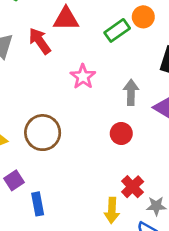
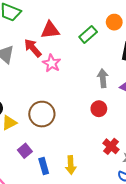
orange circle: (143, 17) -> (114, 22), moved
pink star: (83, 77) -> (52, 63), moved
yellow arrow: (112, 210) -> (71, 165), moved

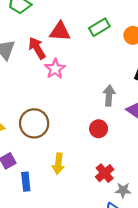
green rectangle: (88, 34) -> (99, 27), moved
yellow arrow: (71, 165) -> (58, 164), moved

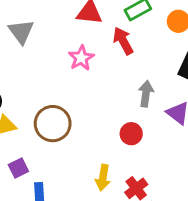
red arrow: (37, 48) -> (123, 41), moved
yellow arrow: (58, 164) -> (103, 178), moved

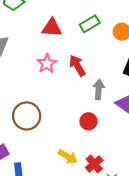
red arrow: (123, 41) -> (77, 66), moved
yellow arrow: (103, 178) -> (68, 157), turned -66

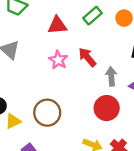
red circle: (88, 121) -> (107, 108), size x1.5

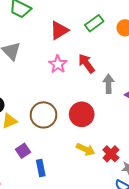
red triangle: (57, 25) -> (59, 30), turned -30
red circle: (107, 108) -> (82, 114), moved

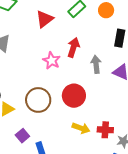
red arrow: (86, 63) -> (73, 47), turned 60
pink star: (58, 64) -> (52, 61), moved
red cross: (111, 154) -> (105, 130), turned -35

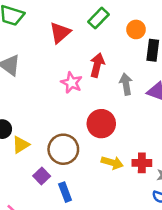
orange circle: (106, 10) -> (136, 29), moved
brown circle: (38, 100) -> (63, 149), moved

